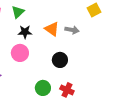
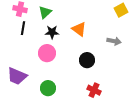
gray arrow: (72, 30) -> (114, 41), moved
green circle: (43, 88) -> (48, 88), moved

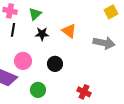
gray arrow: (114, 41) -> (104, 43), size x1.5
pink circle: (47, 53) -> (23, 61), moved
black circle: (87, 60) -> (55, 64), moved

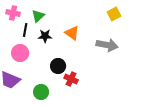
black line: (13, 30) -> (25, 30), moved
pink circle: (23, 61) -> (20, 53), moved
red cross: (84, 92) -> (71, 79), moved

